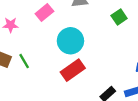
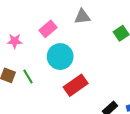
cyan circle: (70, 41) -> (60, 57), moved

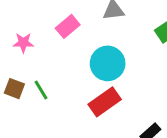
cyan circle: (60, 57) -> (108, 63), moved

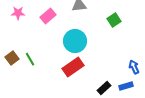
pink star: (23, 43) -> (18, 13), moved
brown square: (14, 89) -> (12, 58), turned 32

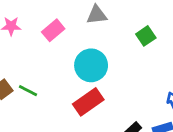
green line: (30, 59) -> (28, 91), turned -32

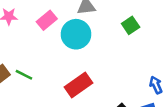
cyan circle: (91, 65) -> (76, 34), moved

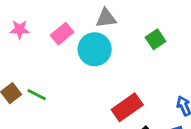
red rectangle: (79, 85) -> (127, 107), moved

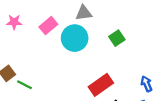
green square: (155, 39) -> (117, 38), moved
green line: (37, 95) -> (24, 85), moved

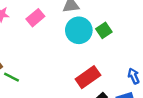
cyan circle: (75, 38) -> (79, 30), moved

